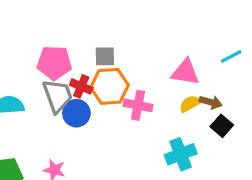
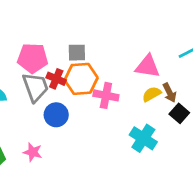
brown arrow: (211, 102) -> (170, 93), turned 48
blue circle: (76, 113) -> (56, 115), moved
cyan cross: (181, 154) -> (143, 138), turned -36

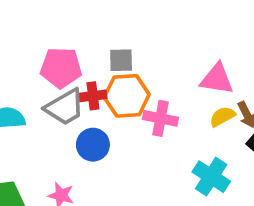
red cross: (56, 79) -> (93, 96), turned -30
gray trapezoid: (35, 87) -> (65, 107), turned 80

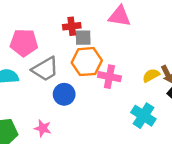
pink pentagon: (61, 68) -> (24, 43), moved
pink triangle: (217, 79) -> (120, 16), moved
red cross: (93, 96) -> (72, 26), moved

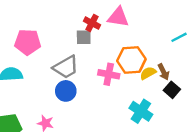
red cross: (72, 26) -> (92, 23), moved, turned 35
orange hexagon: (87, 62) -> (131, 60), moved
gray trapezoid: (45, 69) -> (66, 67), moved

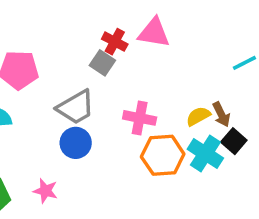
gray square: (84, 37) -> (102, 63), turned 35
orange hexagon: (131, 60) -> (163, 155), moved
cyan cross: (141, 111) -> (205, 154), moved

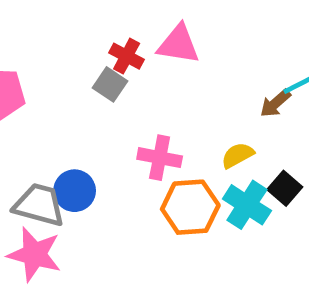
gray trapezoid: (76, 107) -> (39, 205), moved, turned -135
brown arrow: (221, 114) -> (275, 103), moved, turned 75
pink star: (45, 191) -> (34, 254), size x1.6

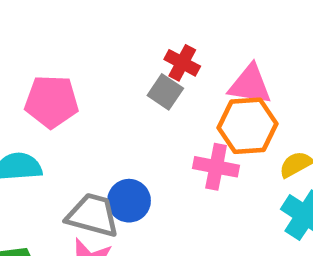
pink triangle: (178, 44) -> (250, 85), moved
orange hexagon: (190, 207) -> (247, 126), moved

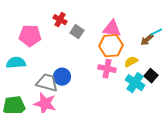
red cross: (182, 63) -> (60, 20), moved
pink cross: (216, 167) -> (107, 69), moved

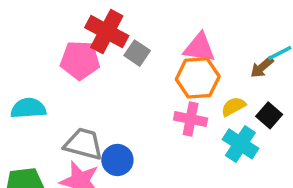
red cross: (60, 20) -> (107, 32), size x1.6
pink pentagon: (30, 36) -> (80, 60), moved
black square: (151, 76) -> (269, 115), moved
blue circle: (62, 77) -> (117, 160), moved

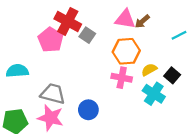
pink triangle: (199, 48) -> (125, 19), moved
pink pentagon: (80, 60) -> (51, 40), turned 30
brown arrow: (262, 67) -> (142, 21), moved
blue circle: (117, 160) -> (88, 110), moved

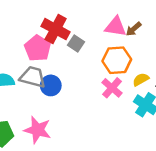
pink cross: (122, 78) -> (112, 88), turned 30
gray trapezoid: (53, 94) -> (33, 77), moved
blue circle: (88, 110) -> (51, 85), moved

